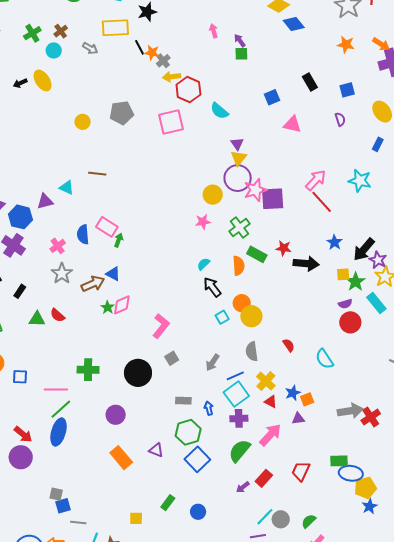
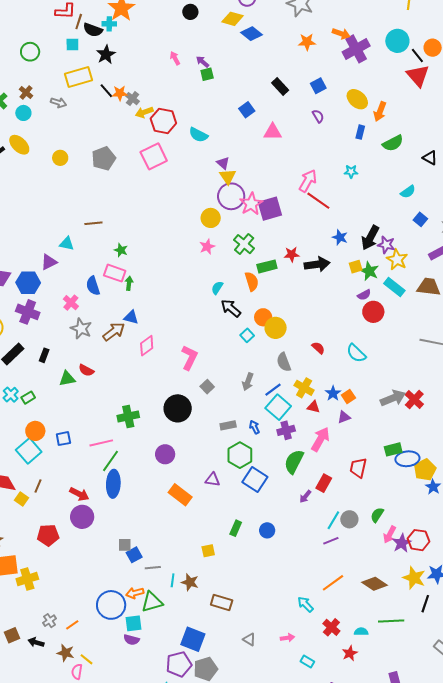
yellow circle: (83, 122) -> (60, 158), moved
cyan star: (360, 181) -> (351, 171), size x0.6
green rectangle: (257, 254) -> (267, 266), turned -30
green star: (108, 307) -> (121, 250), moved

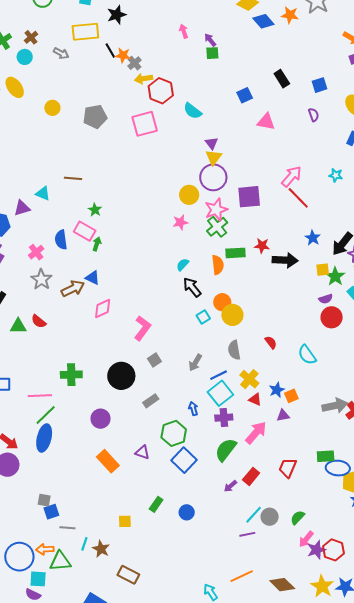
orange star: (307, 42) -> (290, 15), moved
pink star: (251, 204) -> (216, 210), moved
gray rectangle: (228, 425) -> (151, 401), moved, turned -35

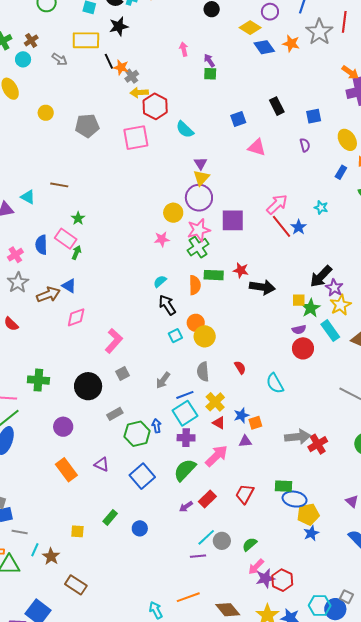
blue star: (313, 238) -> (299, 227), moved
green hexagon: (174, 433) -> (137, 434), moved

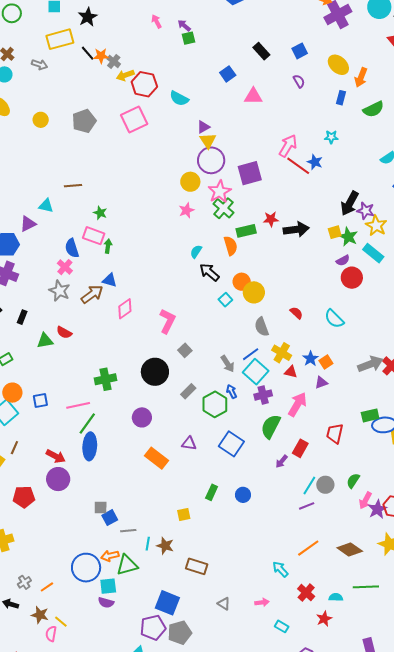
purple triangle: (201, 163) -> (203, 127), turned 48
pink cross: (15, 255) -> (65, 267), moved
gray arrow: (163, 380) -> (228, 364), moved, turned -54

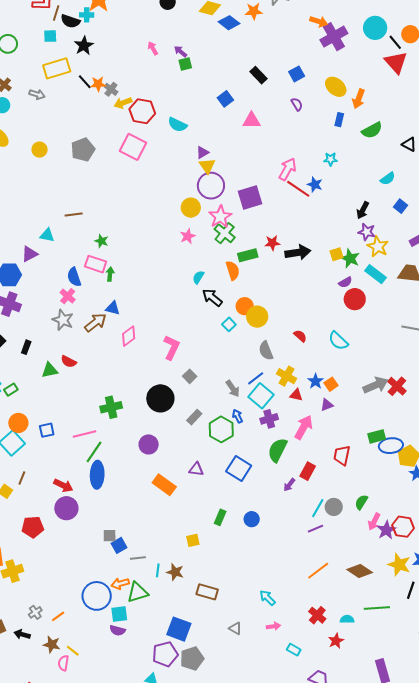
pink square: (134, 120) -> (133, 147), turned -36
black arrow: (350, 203) -> (363, 210), moved, size x0.7
cyan arrow: (280, 569) -> (267, 598), moved

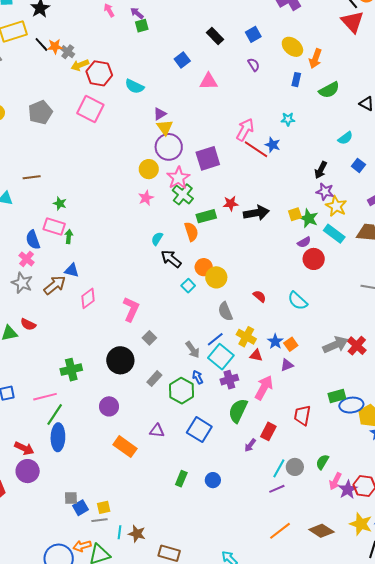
yellow square: (193, 540) -> (104, 507), moved

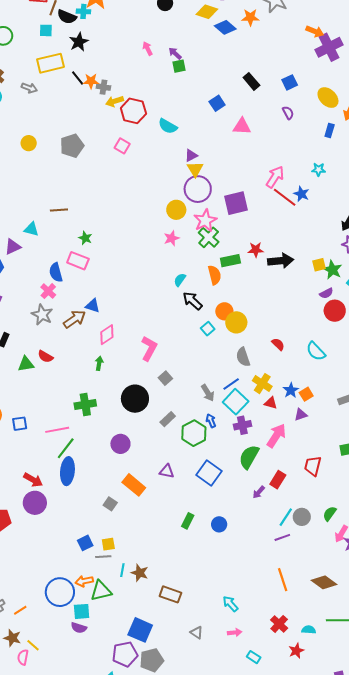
gray cross: (68, 52) -> (103, 87), turned -32
pink square: (90, 109) -> (122, 146), size x0.6
green arrow: (69, 237) -> (99, 363), moved
gray square: (71, 498) -> (110, 504), moved, turned 32
orange line: (280, 531) -> (283, 580), turned -75

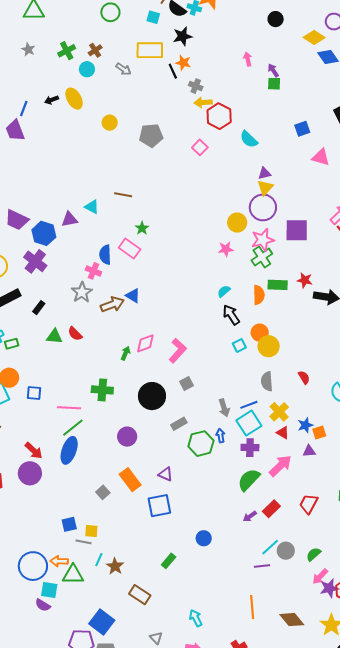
orange star: (91, 81) -> (183, 63), moved
pink cross: (48, 291) -> (93, 271), turned -35
pink diamond: (107, 335) -> (145, 343), moved
blue square: (209, 473) -> (159, 506), moved, turned 30
green rectangle: (188, 521) -> (169, 561), moved

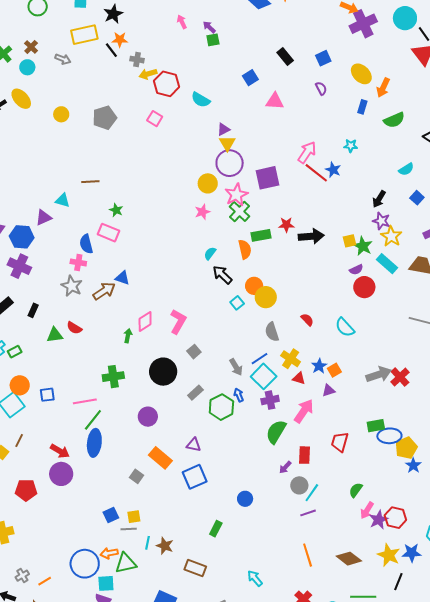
red rectangle: (271, 509) -> (304, 455), turned -30
gray circle: (286, 551) -> (299, 485), moved

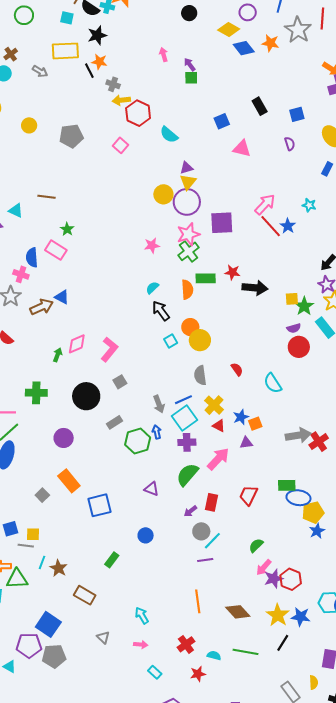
yellow circle: (208, 183) -> (163, 194), moved
purple triangle: (194, 445) -> (152, 489), moved

